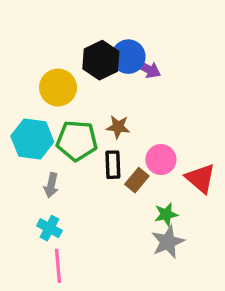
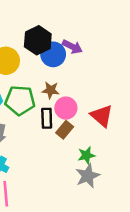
blue circle: (128, 57) -> (53, 54), moved
pink circle: (161, 160) -> (66, 108), moved
red triangle: (200, 178) -> (102, 116), moved

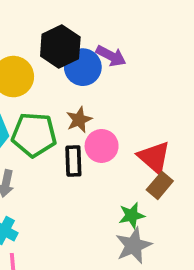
brown star: (51, 90) -> (79, 120), turned -30
brown rectangle: (65, 130) -> (160, 185), moved

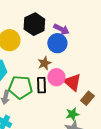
blue circle: (83, 67) -> (57, 43), moved
green pentagon: (34, 135) -> (20, 87), moved
red triangle: (154, 157) -> (72, 82), moved

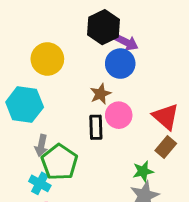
black hexagon: (34, 24) -> (104, 27), moved
red triangle: (72, 82) -> (166, 117), moved
green pentagon: (20, 87) -> (60, 162), moved, turned 30

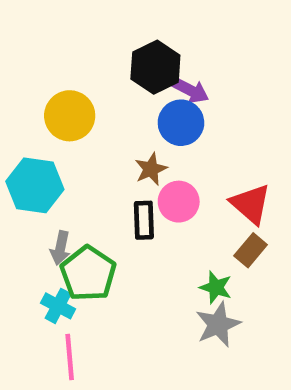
green star: (143, 171) -> (216, 287), turned 30

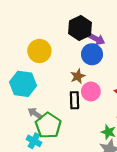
gray arrow: (60, 248) -> (35, 113), turned 112

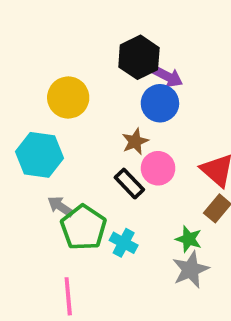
black rectangle: (74, 100) -> (129, 184), turned -42
cyan cross: (34, 141) -> (124, 243), moved

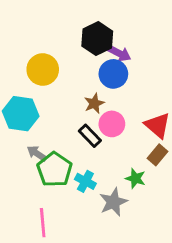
gray star: (191, 270) -> (113, 202), moved

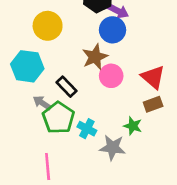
brown star: (94, 103) -> (95, 57), size x1.4
black rectangle: (90, 136) -> (67, 87), moved
brown rectangle: (158, 155) -> (153, 104), turned 30
gray star: (113, 202) -> (113, 148), turned 30

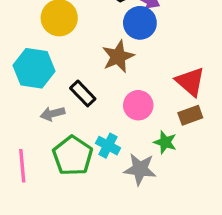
pink circle: (111, 76) -> (138, 105), moved
gray arrow: (42, 103) -> (52, 114), turned -48
green pentagon: (58, 118) -> (73, 156), moved
pink line: (48, 166) -> (22, 166), moved

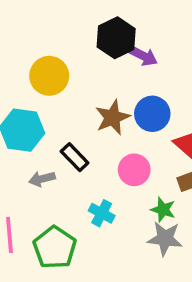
blue circle: (140, 23) -> (152, 114), moved
green pentagon: (73, 156) -> (55, 248), moved
gray star: (140, 169) -> (165, 239), moved

